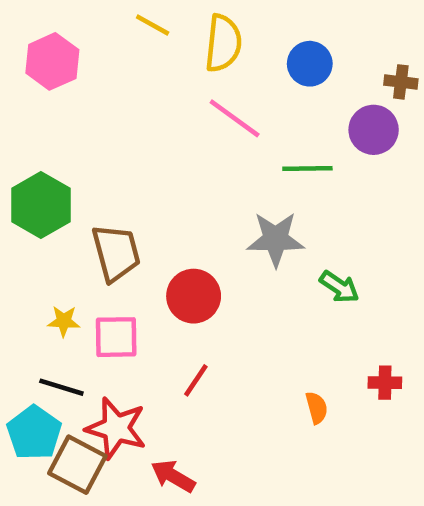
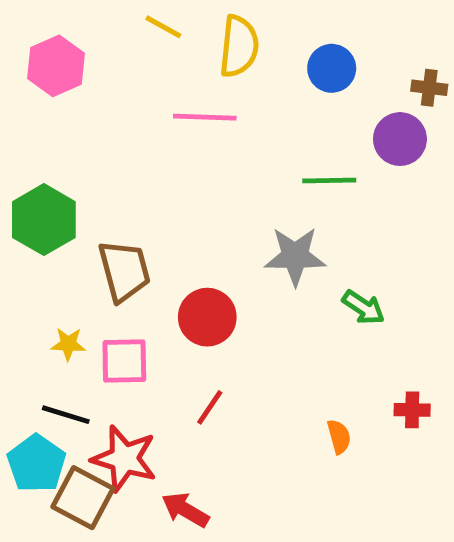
pink line: (235, 118) -> (205, 117), moved, turned -34

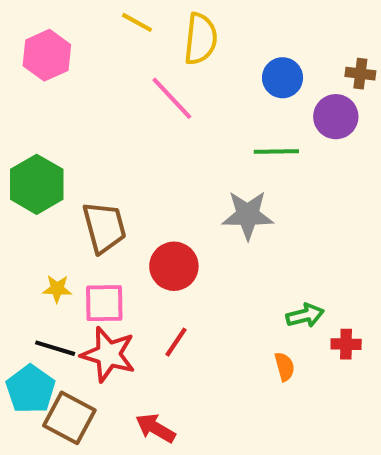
blue circle: (332, 68) -> (283, 78), moved
pink line: (205, 117) -> (172, 98), turned 45
green arrow: (363, 307) -> (305, 315), moved, turned -48
red star: (124, 459) -> (108, 354), moved

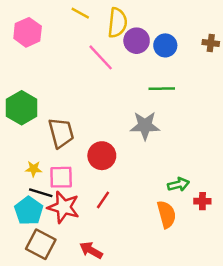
purple circle: (336, 117) -> (137, 41), moved
black line: (55, 348) -> (41, 193), moved
orange semicircle: (285, 367) -> (166, 214), size x1.6
cyan pentagon: (31, 389) -> (29, 211), moved

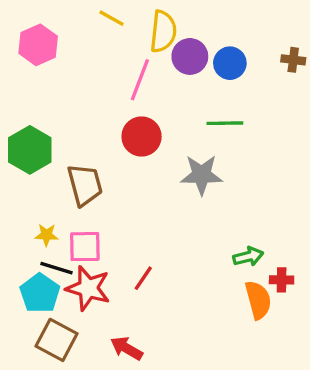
pink line: (101, 57) -> (140, 80), turned 64
red circle: (102, 156) -> (142, 137), moved
orange semicircle: (166, 214) -> (258, 300), moved

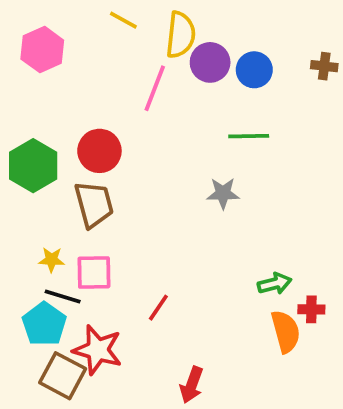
red circle: (142, 137) -> (99, 151), moved
gray star: (202, 175) -> (223, 193), size x0.7
red star: (88, 288) -> (98, 350), moved
red arrow: (127, 348) -> (192, 385), moved, turned -100

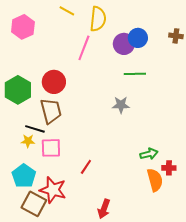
purple circle: (210, 62) -> (124, 44), moved
black line: (63, 296) -> (35, 129), moved

